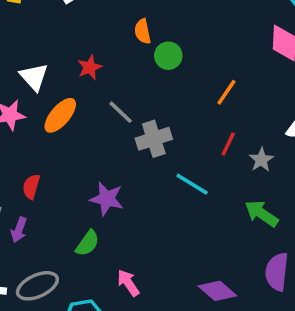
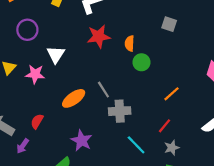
red star: (90, 67) -> (99, 36), moved, size x1.5
orange ellipse: (60, 115) -> (74, 98), moved
gray star: (261, 160) -> (172, 148), moved

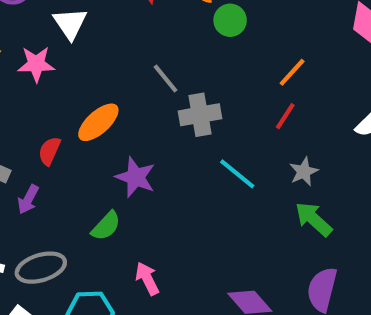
orange ellipse: (74, 98) -> (98, 122), moved
red line: (165, 126) -> (285, 116), moved

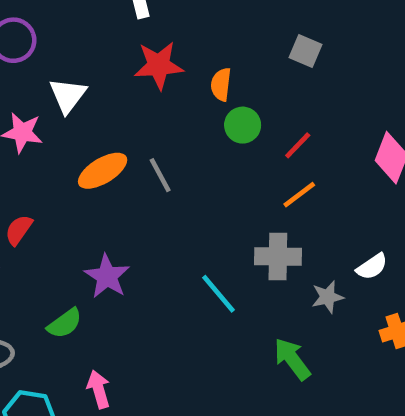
gray cross: (200, 115) -> (278, 257), moved
red line: (285, 116) -> (298, 145), moved
orange ellipse: (98, 122) -> (103, 171), moved
gray star: (304, 172) -> (328, 297), moved

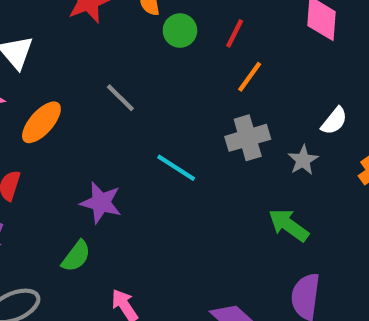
orange ellipse: (103, 171) -> (41, 122), moved
cyan line: (218, 294) -> (176, 168), moved

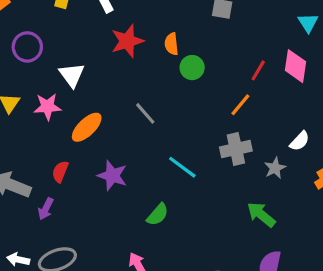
red line: (235, 33) -> (258, 70), moved
purple star: (101, 203) -> (112, 176), moved
green semicircle: (76, 256) -> (158, 215), moved

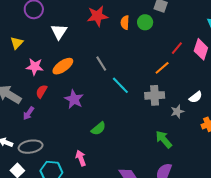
green circle: (192, 68) -> (145, 22), moved
pink star: (47, 107) -> (35, 67), moved
cyan line: (182, 167) -> (120, 85), moved

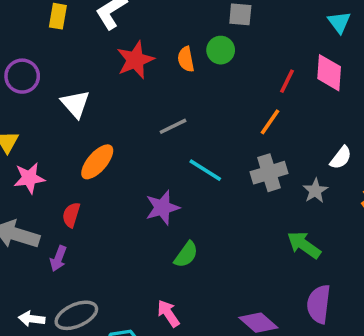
gray line: (101, 64) -> (173, 126), moved, turned -70
pink star: (35, 67) -> (29, 178), moved
purple star: (74, 99) -> (162, 208), moved, turned -30

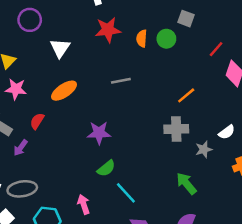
red line: (287, 81) -> (216, 49), moved
cyan line: (205, 170) -> (126, 193), moved

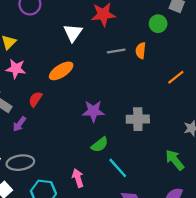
orange semicircle: (142, 38) -> (141, 51), moved
white triangle: (60, 48) -> (73, 33), moved
gray line: (121, 81) -> (116, 51), moved
gray cross: (176, 129) -> (138, 119), moved

